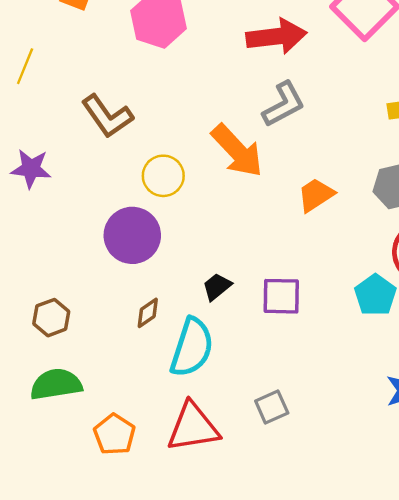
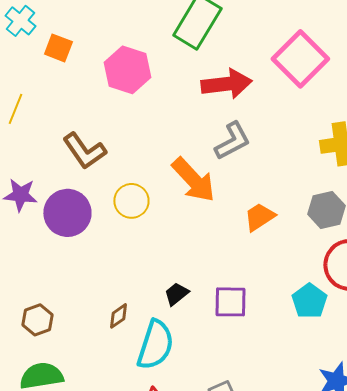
purple circle: (132, 235) -> (67, 213), moved

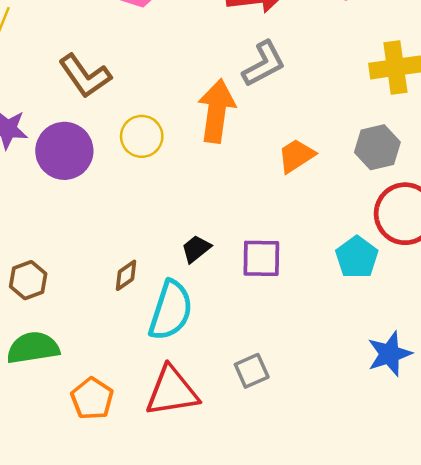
orange arrow: (193, 180) -> (217, 111), turned -129

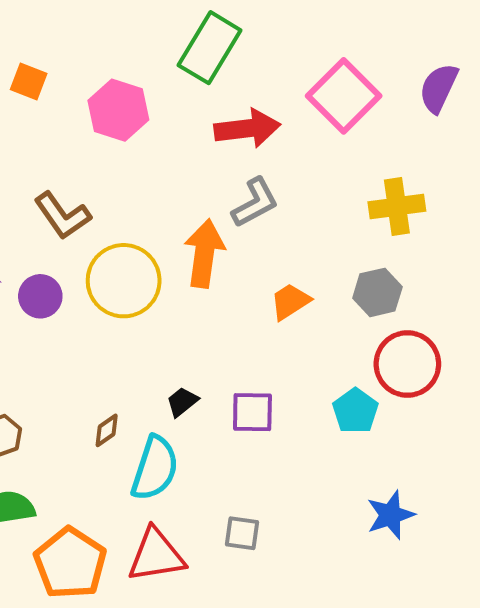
yellow circle: (142, 136) -> (124, 281), size x1.6
purple circle: (64, 151) -> (40, 296), size x0.7
gray square: (252, 371) -> (242, 533), turned 32
orange pentagon: (92, 399) -> (70, 563), size x1.6

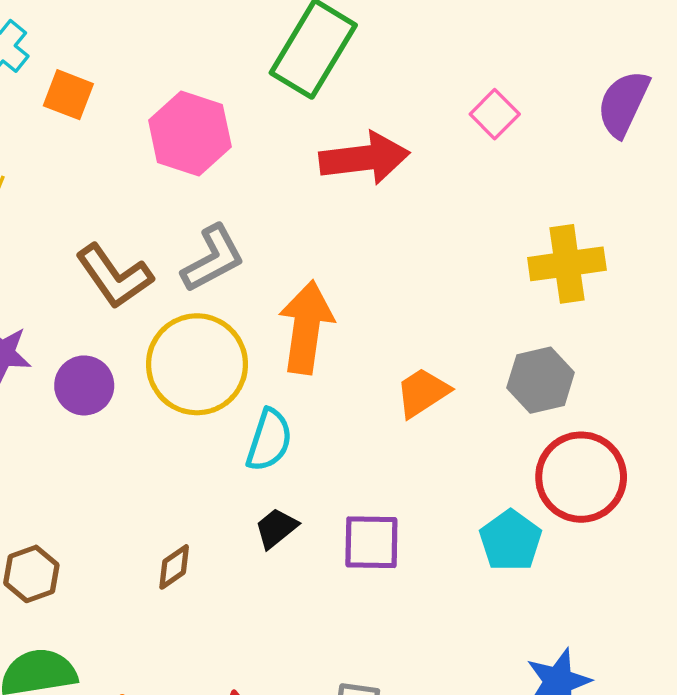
pink square: (344, 96) -> (495, 114), size x0.5
gray L-shape: (255, 203) -> (213, 259), moved
cyan semicircle: (155, 468) -> (269, 440), moved, size x0.7

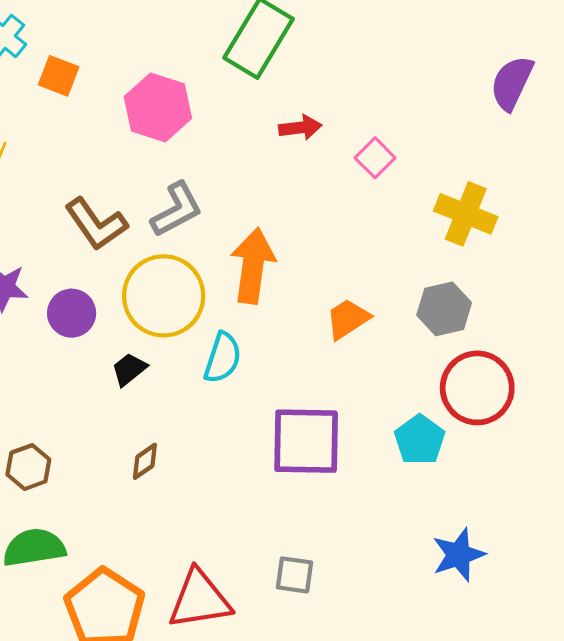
pink square: (495, 114) -> (375, 158), moved
red arrow: (364, 158) -> (300, 128), size x0.6
yellow cross: (567, 264) -> (466, 214), turned 30
black trapezoid: (276, 528) -> (129, 369), moved
purple square: (371, 542) -> (306, 441), size x1.5

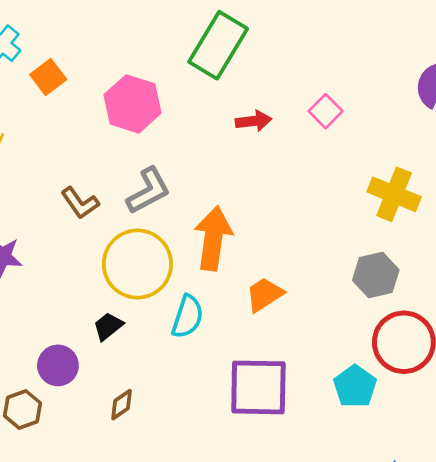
orange square: (59, 76) -> (48, 77), turned 32
pink square: (375, 158) -> (326, 111), moved
brown L-shape: (96, 224) -> (80, 203), size x0.7
purple circle: (72, 313) -> (58, 365), moved
orange trapezoid: (348, 319) -> (265, 295), moved

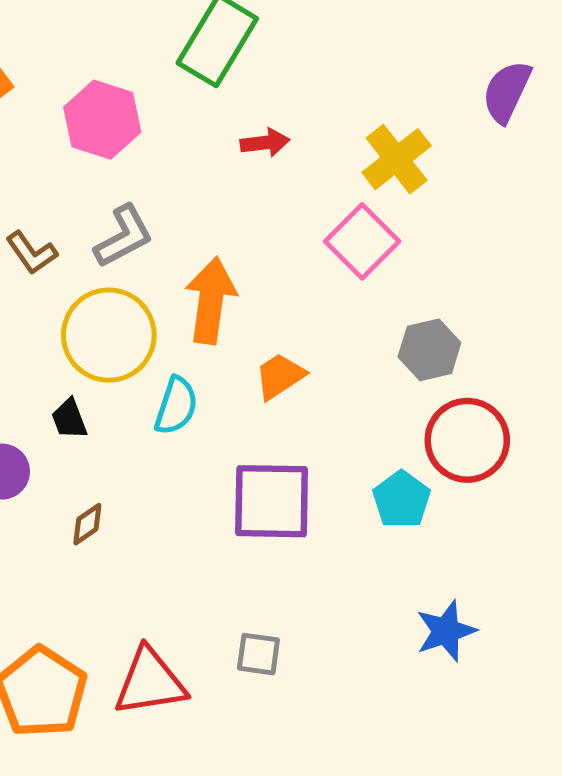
pink square: (326, 111) -> (362, 241), moved, size x1.6
yellow cross: (394, 194) -> (397, 159), moved, turned 30
black trapezoid: (108, 326) -> (69, 419), turned -72

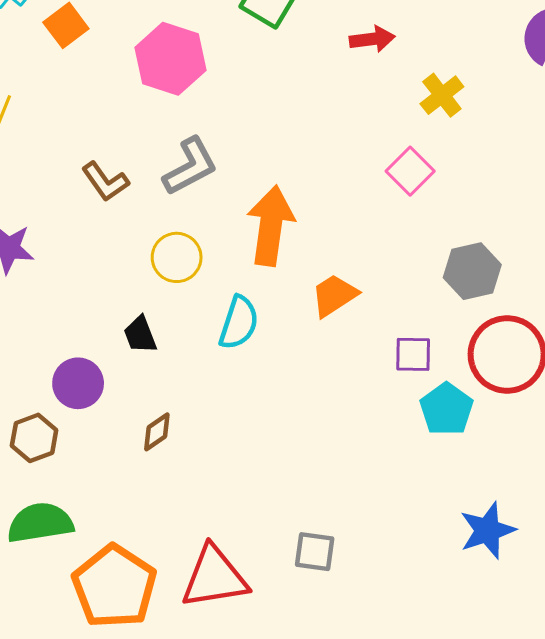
red arrow: (265, 143) -> (372, 39), moved
yellow cross: (397, 159) -> (442, 95), size x0.7
pink square: (362, 241) -> (410, 171), size x0.7
yellow circle: (109, 335) -> (177, 257), size x0.6
purple square: (272, 501) -> (413, 354), moved, size x0.5

